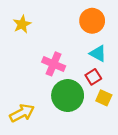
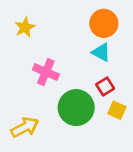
cyan triangle: (98, 53) -> (101, 52), moved
pink cross: (54, 64) -> (46, 72), moved

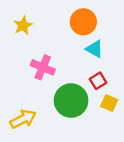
orange circle: (104, 23) -> (83, 22), moved

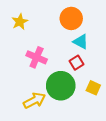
red square: (98, 81) -> (76, 63), moved
yellow arrow: (23, 119) -> (34, 100), moved

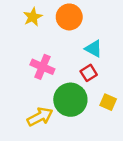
orange circle: (71, 18) -> (69, 17), moved
yellow star: (20, 22) -> (33, 17), moved

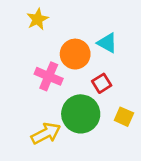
orange circle: (69, 17) -> (75, 54), moved
cyan triangle: (94, 49) -> (107, 43), moved

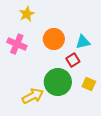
cyan triangle: (107, 43) -> (83, 42), moved, turned -42
pink cross: (49, 76) -> (17, 44), moved

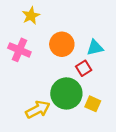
yellow square: (89, 84) -> (93, 104), moved

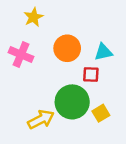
red square: (84, 68) -> (91, 74), turned 35
yellow square: (93, 104) -> (101, 113), turned 35

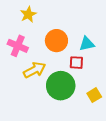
yellow square: (101, 113) -> (94, 95), moved
yellow arrow: (41, 119) -> (35, 70), moved

